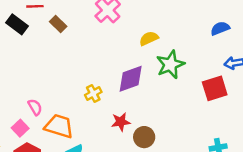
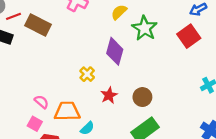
brown rectangle: (58, 24) -> (38, 25), size x1.6
purple diamond: (131, 79) -> (115, 51), turned -36
red star: (121, 122) -> (109, 95), moved

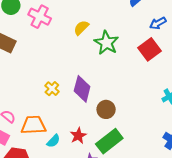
purple diamond: (115, 51) -> (82, 89), moved
red star: (109, 95) -> (78, 136), moved

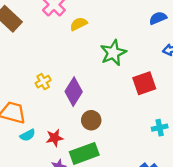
yellow semicircle: (81, 28) -> (79, 24), moved
red square: (149, 49) -> (144, 83), moved

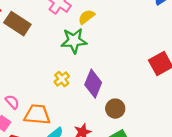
green star: (113, 53) -> (74, 41), moved, turned 30

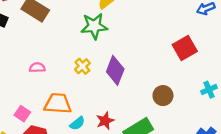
pink semicircle: (12, 102) -> (37, 68), moved, turned -48
brown circle: (115, 109) -> (163, 96), moved

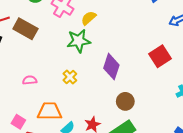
purple diamond: (115, 70) -> (111, 67), moved
brown circle: (163, 96) -> (125, 101), moved

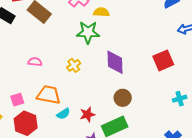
yellow semicircle: (89, 18) -> (101, 12), turned 35
purple diamond: (111, 67) -> (115, 62), turned -30
pink square: (18, 122) -> (17, 100), turned 32

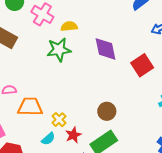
purple diamond: (115, 62) -> (105, 49), moved
yellow cross: (74, 65) -> (59, 120), moved
orange trapezoid: (49, 95) -> (30, 107), moved

